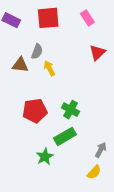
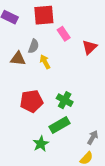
pink rectangle: (87, 18) -> (64, 34), moved

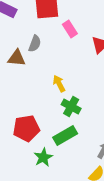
yellow arrow: (45, 62) -> (59, 84), moved
red pentagon: (31, 101) -> (26, 128), moved

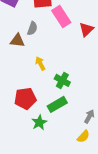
pink rectangle: (70, 29) -> (61, 16), size x1.5
yellow arrow: (59, 84) -> (40, 63), moved

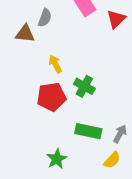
red pentagon: (25, 98) -> (51, 97), moved
green rectangle: (57, 104) -> (88, 131), moved, turned 42
green star: (39, 122) -> (57, 159), moved

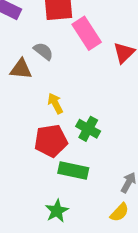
gray semicircle: (45, 18) -> (43, 51), turned -72
green rectangle: (88, 131) -> (73, 171), moved

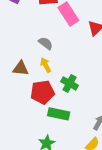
gray semicircle: (43, 51) -> (46, 43), moved
brown triangle: (21, 69) -> (21, 68), moved

